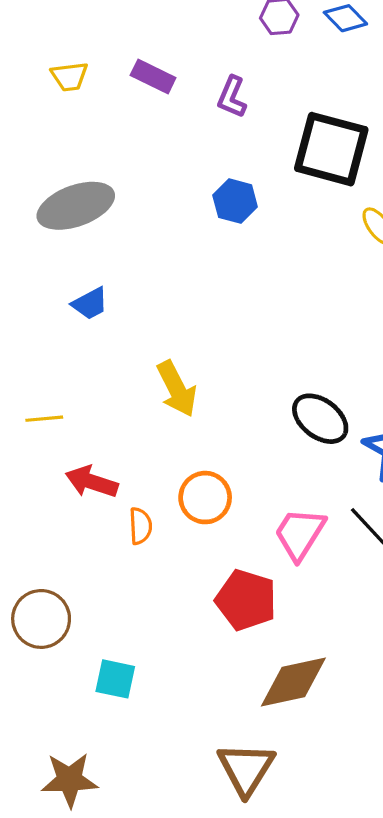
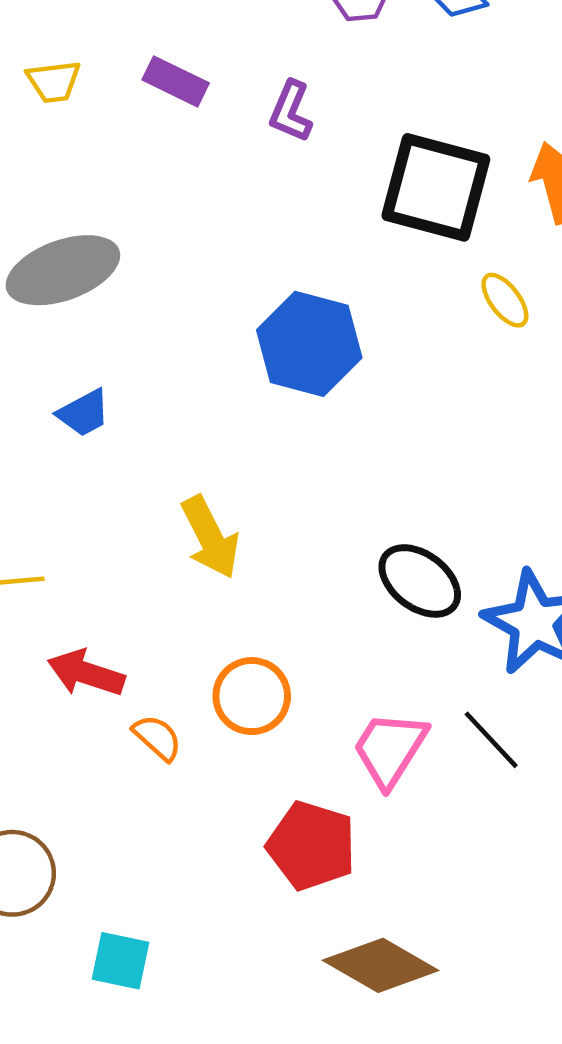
blue hexagon: (235, 201) -> (309, 344), moved, size x1.6
orange semicircle: (140, 526) -> (157, 738), turned -45
brown diamond: (293, 682) -> (381, 965), turned 42

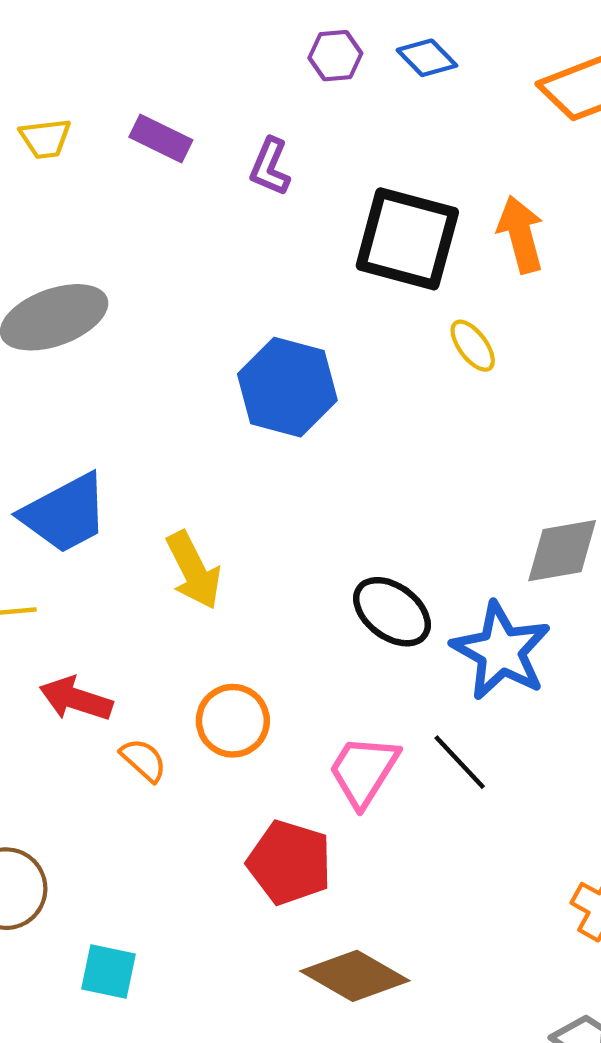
blue trapezoid: (84, 413) -> (65, 514), moved, size x1.8

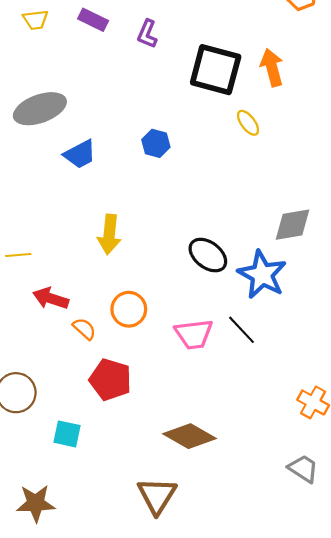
blue hexagon: (287, 387) -> (156, 143), size x0.6
blue trapezoid: (65, 514) -> (80, 154), moved, size x0.7
yellow arrow: (194, 570) -> (109, 234), turned 33
pink trapezoid: (364, 771) -> (194, 334), turned -129
red pentagon: (290, 862) -> (110, 380), moved

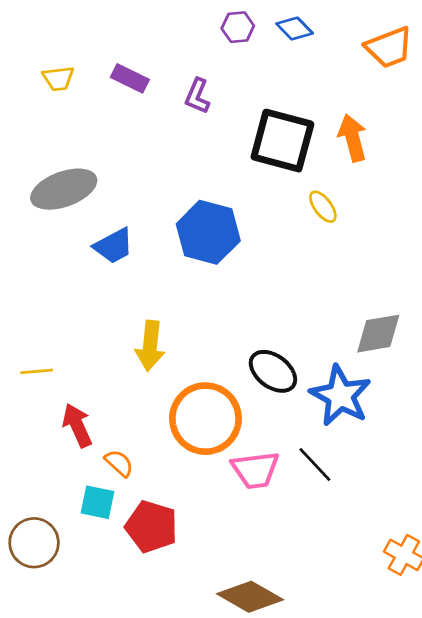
blue hexagon: (156, 143) -> (208, 232), size x1.8
red arrow: (51, 298) -> (77, 425), turned 48
orange circle: (129, 309) -> (205, 419), moved, size x1.6
cyan square: (67, 434) -> (97, 502), moved

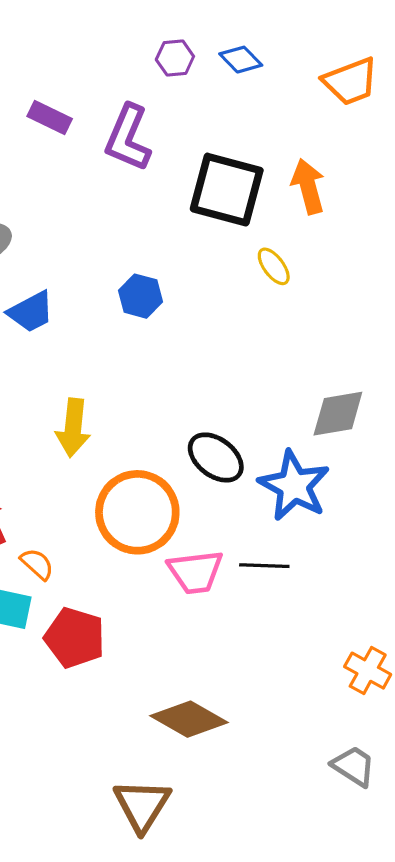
purple L-shape: (197, 96) -> (128, 138), size x1.6
blue hexagon: (208, 232) -> (141, 296), size x0.6
black line: (315, 464) -> (264, 566), turned -45

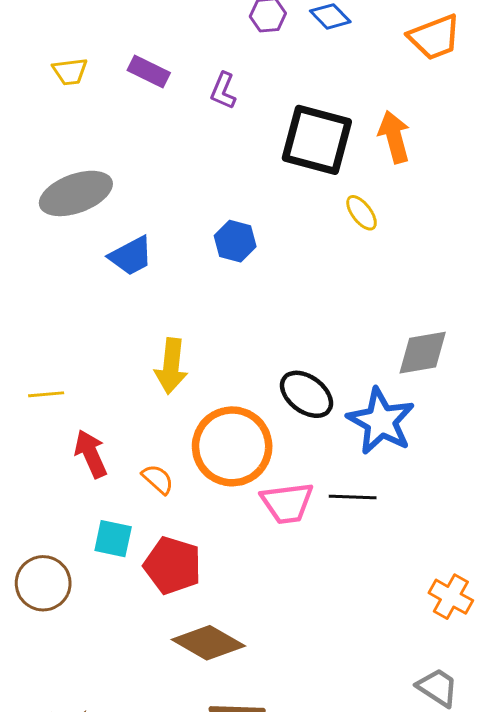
purple L-shape: (128, 138) -> (223, 91), size x0.6
orange semicircle: (37, 564) -> (158, 479), moved
brown diamond: (189, 719) -> (208, 643), moved

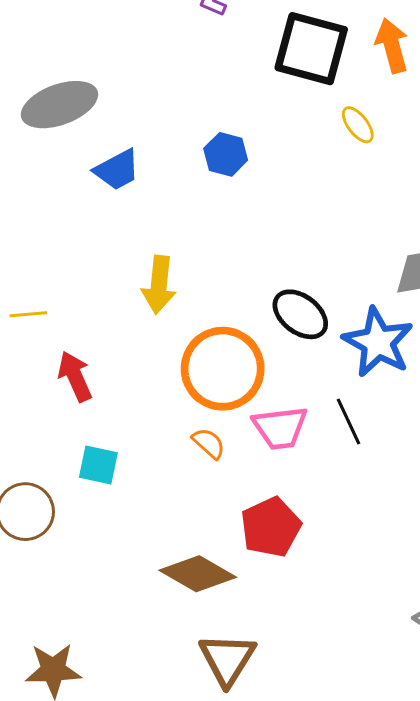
orange semicircle: (158, 479) -> (209, 443), moved
black line: (353, 497) -> (348, 421), turned 63
red pentagon: (173, 565) -> (271, 527), moved, turned 30

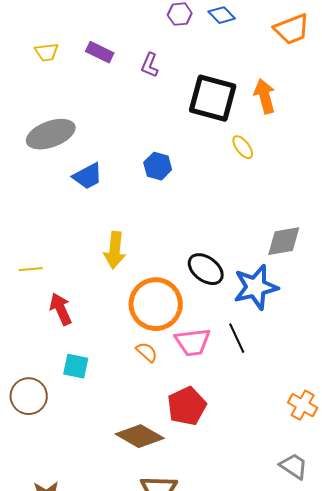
blue star: (378, 342) -> (256, 287), turned 30

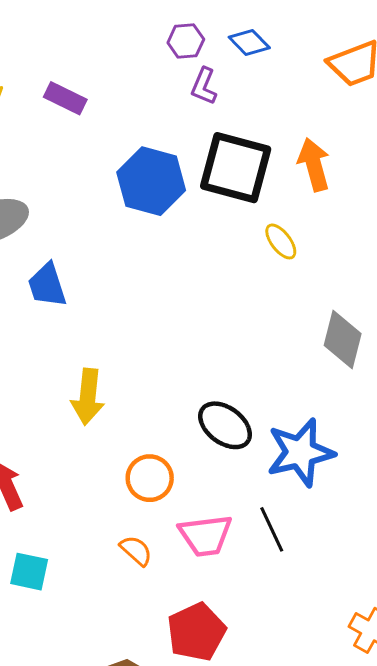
purple L-shape: (150, 65) -> (204, 86), moved
blue hexagon: (158, 166) -> (151, 181), moved, size x1.6
blue trapezoid: (88, 176) -> (47, 285), turned 100
gray diamond: (284, 241) -> (343, 339), moved, turned -66
orange circle: (156, 304) -> (150, 478), size x0.6

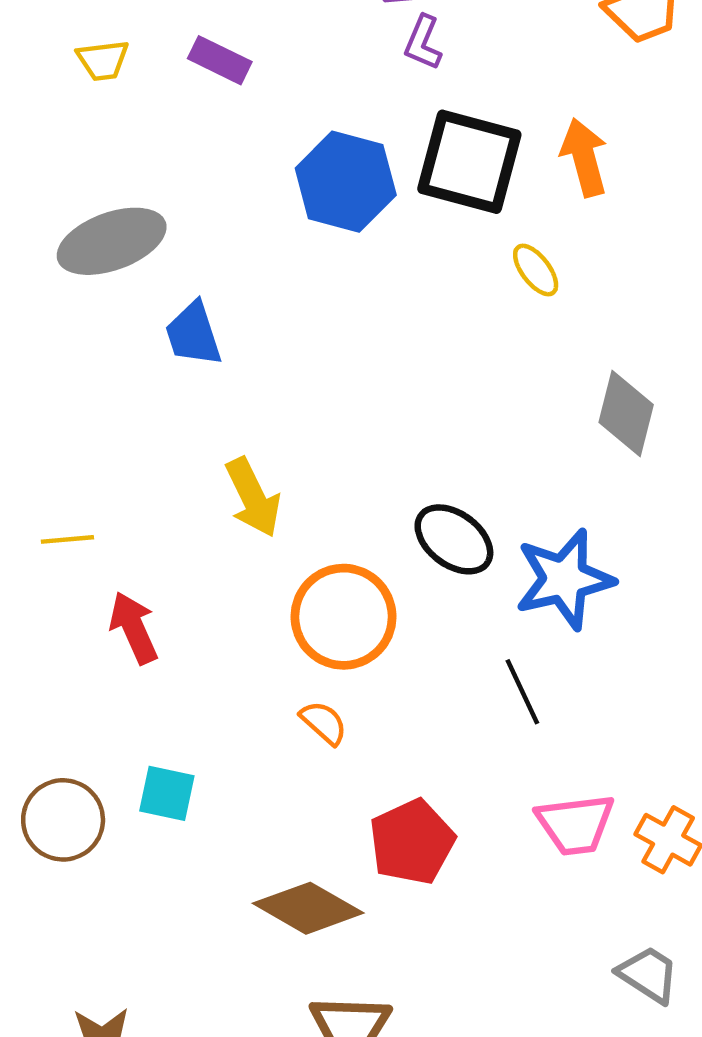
yellow arrow: (88, 397) -> (253, 497), turned -32
orange circle: (150, 478) -> (343, 617), size x1.5
pink trapezoid: (205, 535) -> (575, 824), moved
cyan square: (29, 572) -> (167, 793), moved

